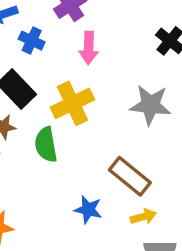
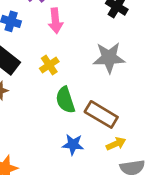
yellow cross: (72, 103) -> (49, 65), size x0.6
green semicircle: (46, 145) -> (65, 100), moved

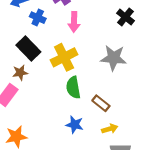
yellow cross: (49, 65) -> (64, 57), size x1.6
brown rectangle: (101, 114) -> (101, 103), size x0.7

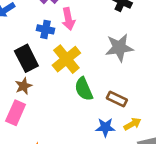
blue cross: (38, 18) -> (45, 29), moved
black rectangle: (28, 48) -> (26, 58), turned 30
blue star: (75, 125) -> (105, 127), moved

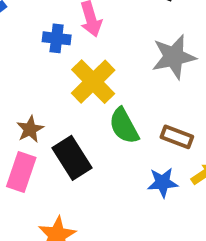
black rectangle: (26, 58) -> (72, 158), moved

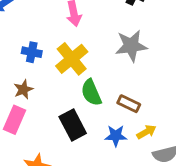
blue cross: (57, 38) -> (32, 52), moved
black rectangle: (72, 158) -> (73, 125), moved

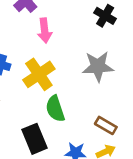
brown rectangle: (129, 104) -> (106, 125), moved

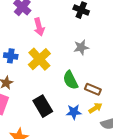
gray star: (98, 66) -> (81, 47), size x0.7
green semicircle: (55, 109) -> (70, 80), moved

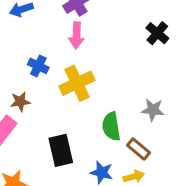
pink arrow: (39, 27) -> (76, 35), moved
gray star: (81, 47) -> (153, 110), moved

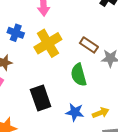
brown rectangle: (139, 149) -> (89, 45), moved

